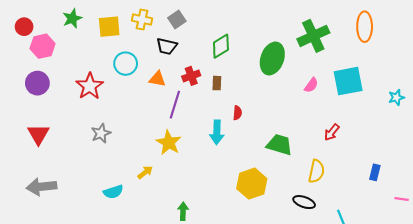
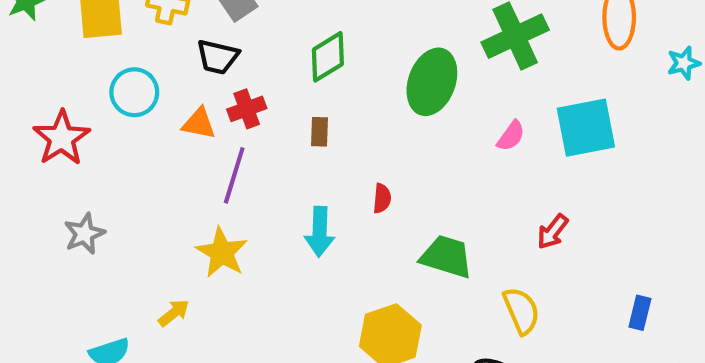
red cross: (191, 76) -> (247, 109), moved
cyan star: (396, 97) -> (684, 63), moved
red semicircle: (237, 113) -> (382, 198), moved
yellow semicircle: (316, 171) -> (521, 311), turned -35

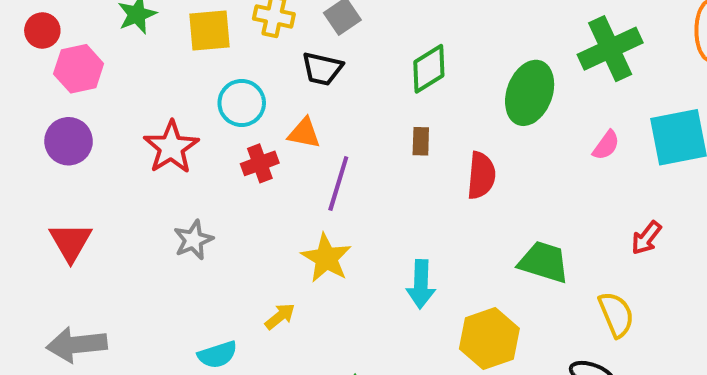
red cross: (247, 109) -> (260, 163), moved
red semicircle: (382, 198) -> (481, 175), moved, size x1.6
cyan arrow: (320, 232) -> (421, 284), moved

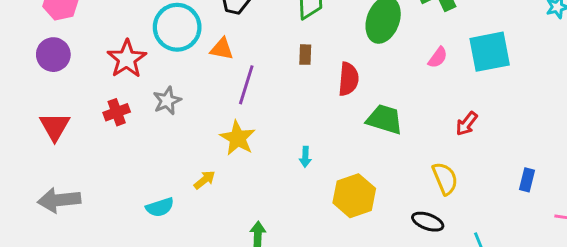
cyan circle: (242, 103) -> (177, 27), size x1.4
red cross: (260, 163) -> (117, 112), moved
gray star: (193, 240) -> (167, 101), moved
green trapezoid: (544, 262) -> (385, 119), moved
cyan arrow: (421, 284) -> (305, 157), size x0.6

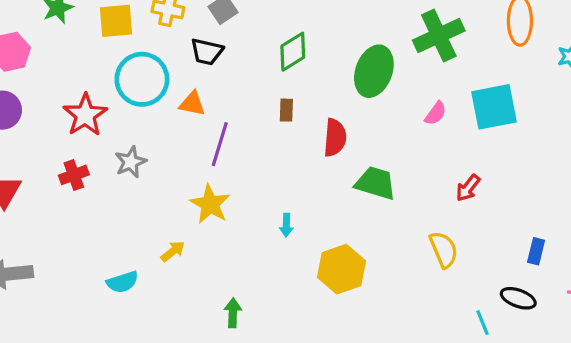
black ellipse: (428, 222) -> (518, 298), moved

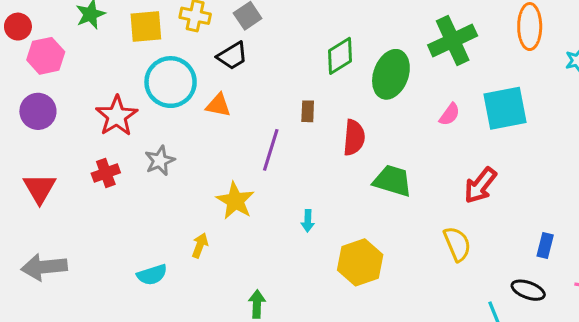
black trapezoid: (207, 52) -> (232, 56), turned -44
green diamond: (293, 52) -> (340, 56), moved
purple line: (220, 144) -> (271, 150), moved
red arrow: (468, 188) -> (480, 185), size x1.4
yellow arrow: (173, 251) -> (200, 245), turned -30

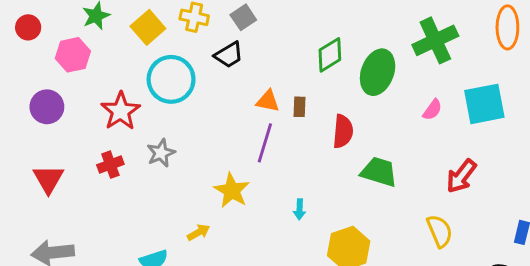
yellow square: (146, 27) -> (148, 27), turned -36
pink hexagon: (46, 56) -> (73, 55), moved
orange triangle: (218, 105) -> (268, 101), moved
yellow arrow: (200, 245) -> (198, 232), turned 40

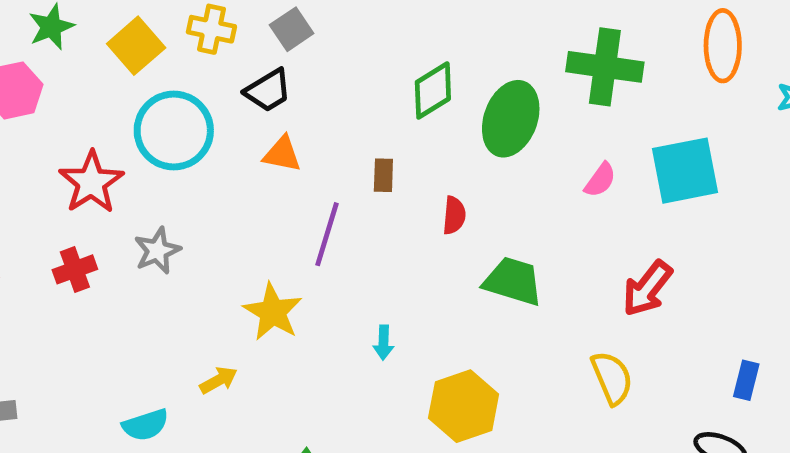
green cross: (435, 40) -> (605, 67), turned 33
orange triangle: (268, 101) -> (282, 154), moved
red semicircle: (343, 131) -> (454, 215), size x0.7

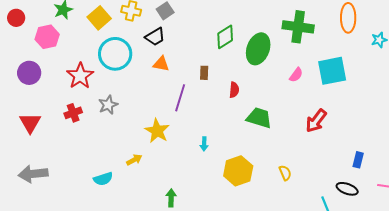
yellow semicircle: (612, 378) -> (285, 173), moved, size x0.7

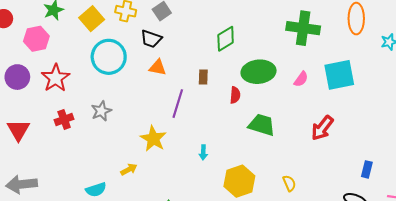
black trapezoid: (155, 37) -> (151, 39), turned 50
green ellipse: (258, 49) -> (258, 72), moved, turned 64
red star: (80, 76) -> (56, 78), moved

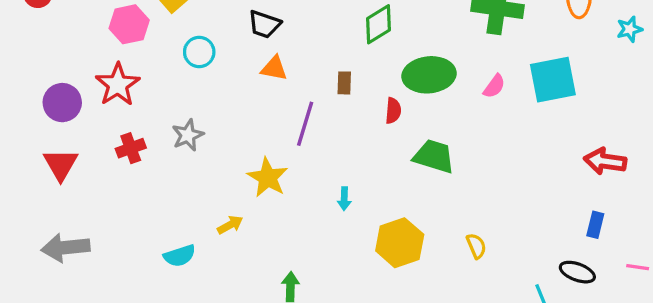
pink hexagon: (36, 39) -> (129, 24), moved
cyan circle: (109, 57) -> (199, 52), size x0.6
purple circle: (17, 77) -> (62, 103), moved
red arrow: (322, 128) -> (605, 161), moved, turned 60

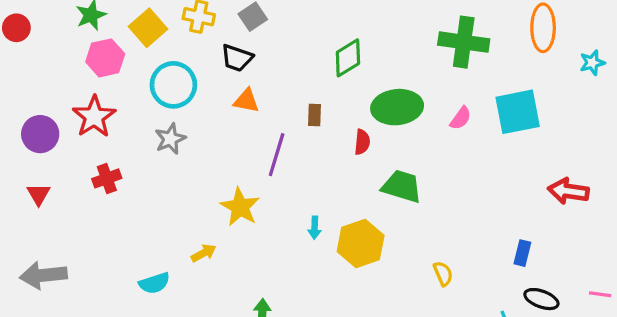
cyan circle: (199, 52) -> (173, 85), size x1.5
gray star: (188, 135) -> (170, 139), moved
red triangle: (61, 164) -> (39, 194), size x0.7
blue rectangle: (595, 225) -> (522, 253), moved
yellow hexagon: (400, 243) -> (361, 244), moved

